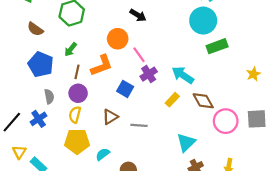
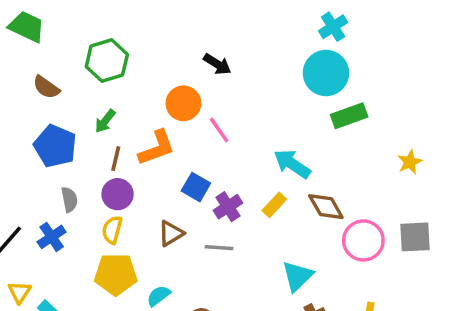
purple cross: (149, 74) -> (228, 207), moved

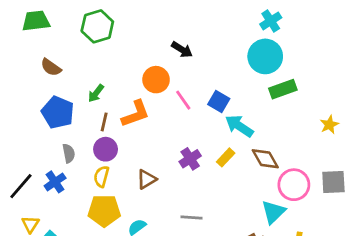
green trapezoid: (27, 27) -> (36, 21), turned -32
green hexagon: (107, 61) -> (97, 26), moved
blue square: (196, 187) -> (219, 101), moved
gray line: (219, 248) -> (192, 217), moved
cyan triangle: (297, 276) -> (273, 212), moved

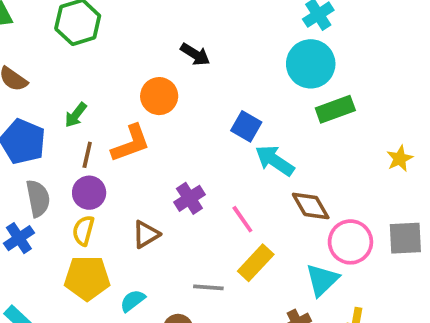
pink line: (183, 100) -> (242, 219), moved
gray semicircle: (69, 153) -> (38, 198), size x1.4
yellow rectangle: (226, 157) -> (256, 263), moved, size x1.4
purple cross: (190, 159) -> (189, 198), moved

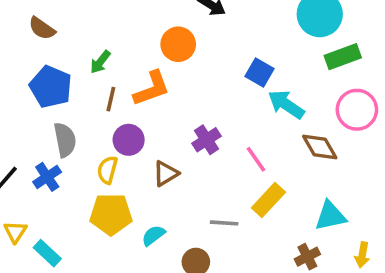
purple circle: (89, 193) -> (129, 140), moved
pink circle: (350, 242) -> (357, 110), moved
cyan triangle: (322, 280) -> (330, 216), turned 32

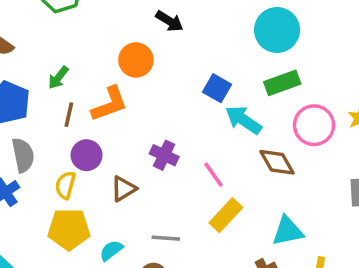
green rectangle: (343, 57) -> (282, 83), moved
purple cross: (206, 140) -> (164, 155), turned -32
gray line: (224, 223) -> (166, 238), moved

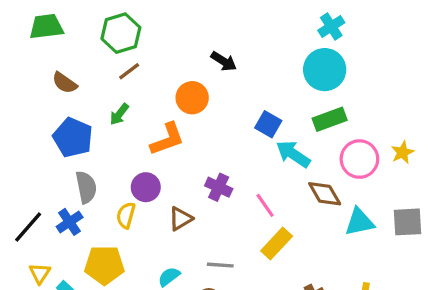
brown line: (69, 115) -> (129, 71), moved, turned 40
yellow pentagon: (69, 229) -> (104, 265), moved
cyan triangle: (288, 231) -> (359, 222), moved

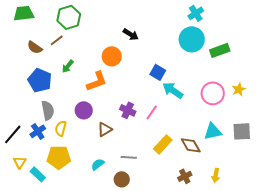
brown line: (129, 71) -> (57, 40), moved
green rectangle: (330, 119) -> (220, 50), moved
brown diamond: (325, 194) -> (191, 145), moved
pink line: (265, 205) -> (152, 112), moved, turned 70
yellow semicircle: (126, 215) -> (61, 128), moved

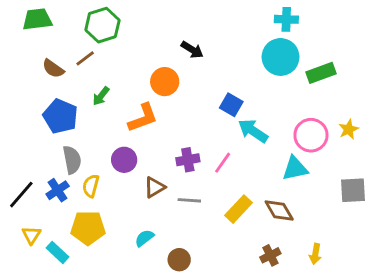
cyan cross: (196, 13) -> (286, 19), turned 35
purple cross: (128, 110) -> (188, 160), turned -35
cyan triangle: (213, 131) -> (295, 168), moved
gray line: (129, 157) -> (189, 200), moved

